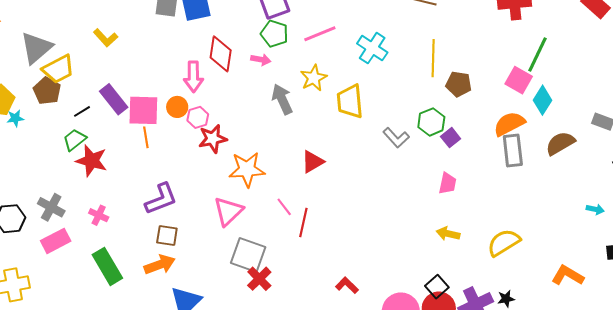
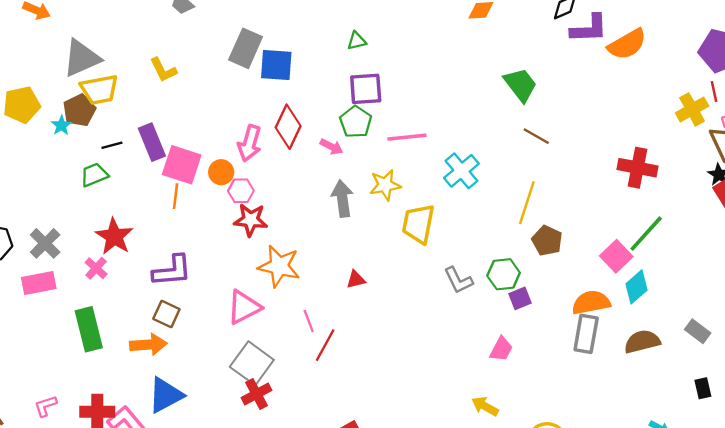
cyan star: (15, 118) -> (61, 125), moved, turned 30
red star: (91, 161) -> (114, 236), moved
red triangle: (313, 162) -> (356, 280), size x0.7

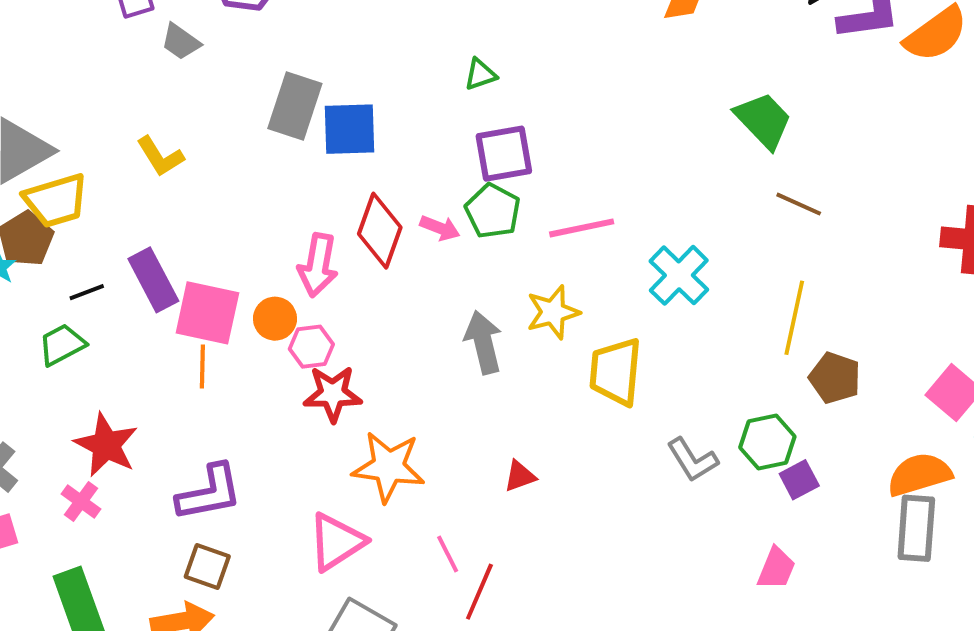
pink arrow: (331, 147) -> (440, 228), moved

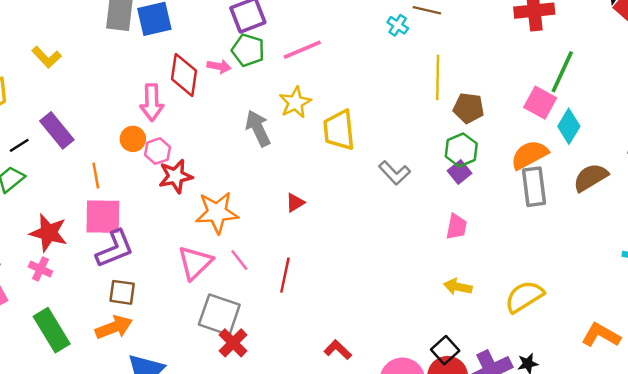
cyan cross: (679, 275) -> (398, 25), moved, size x0.6
pink square: (207, 313) -> (103, 217), moved
green hexagon: (767, 442) -> (461, 150), moved
pink line: (448, 554) -> (239, 260), moved

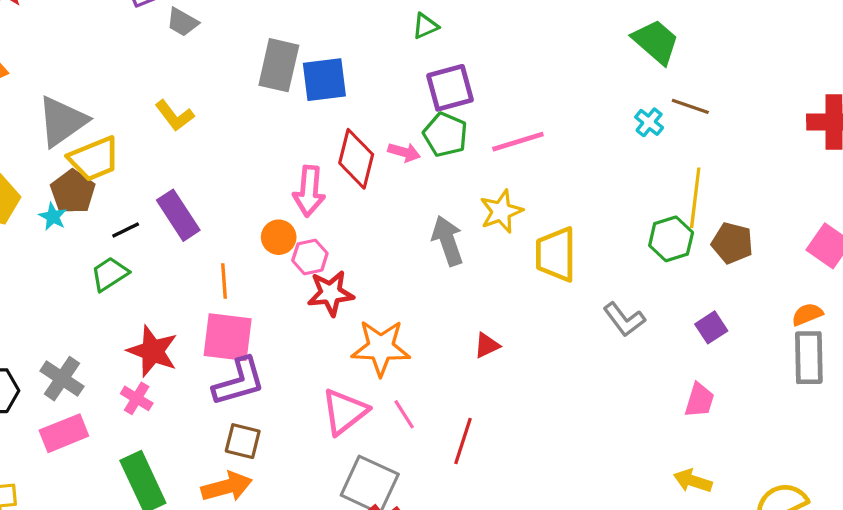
green hexagon: (461, 150) -> (671, 239), moved
orange semicircle: (529, 155) -> (807, 314), size x0.6

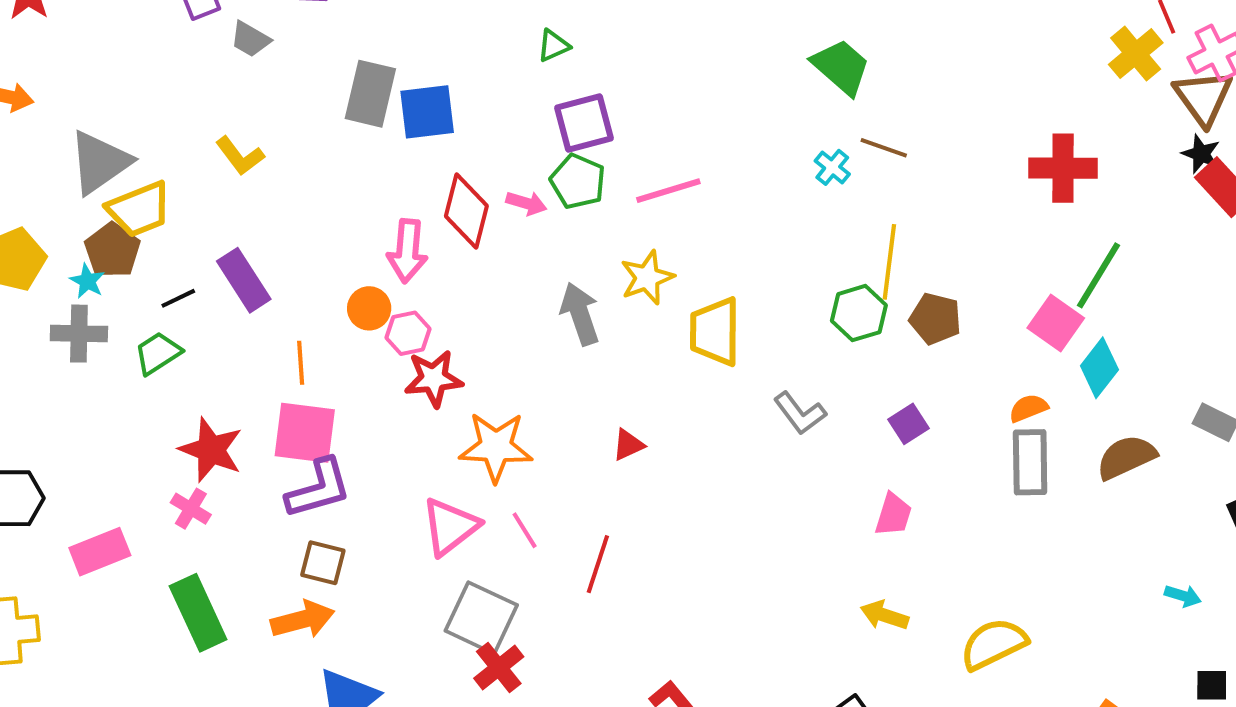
gray cross: (62, 379) -> (79, 334), moved, turned -33

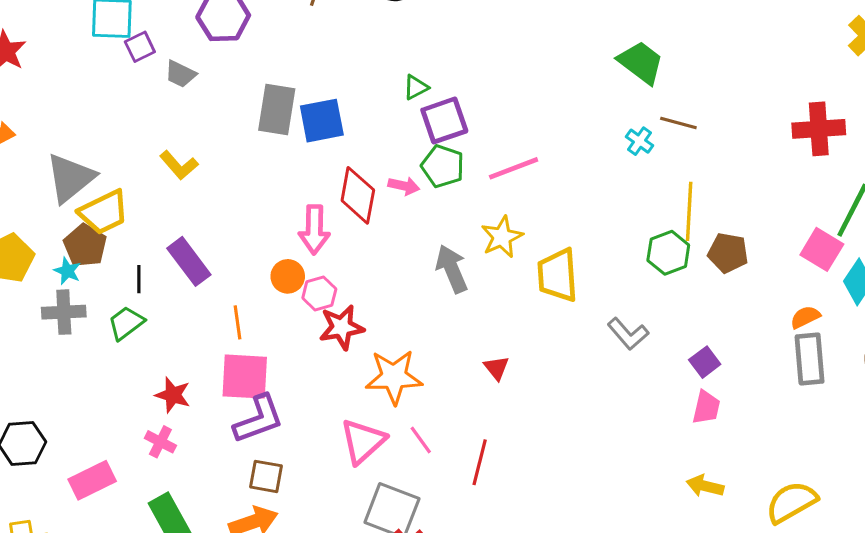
green triangle: (553, 46) -> (416, 87), moved
black line: (178, 298) -> (139, 279), turned -60
purple square: (909, 424) -> (705, 362), moved
red triangle: (628, 445) -> (497, 368), turned -40
red star: (211, 450) -> (173, 395), size x0.7

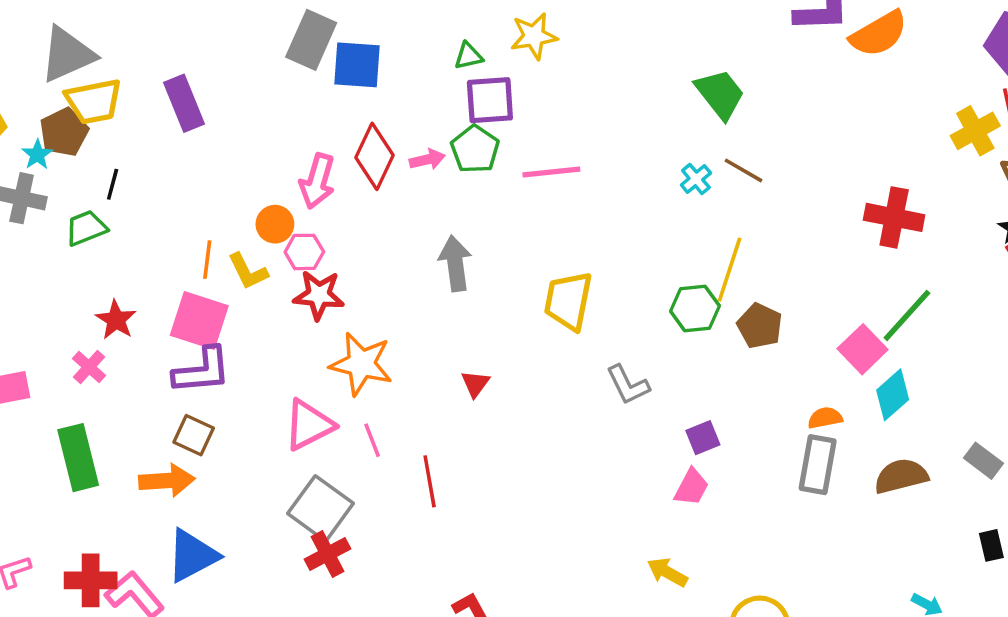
yellow L-shape: (179, 165) -> (248, 271), moved
pink arrow: (404, 186) -> (427, 159), turned -40
yellow star: (502, 237) -> (534, 36), moved
purple rectangle: (189, 261) -> (184, 103), moved
red line: (480, 462) -> (430, 481), turned -39

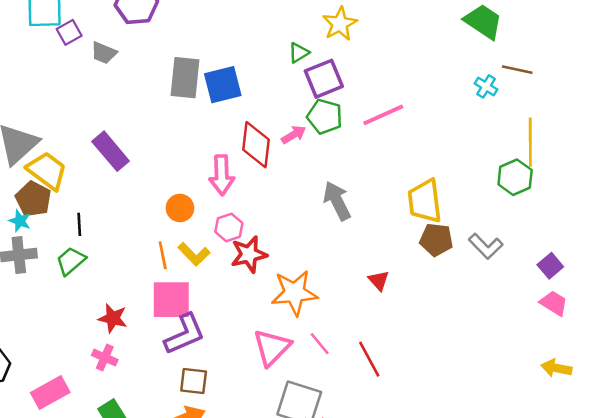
yellow trapezoid: (94, 101) -> (47, 171), turned -114
orange circle: (275, 224) -> (180, 208), moved
brown pentagon: (760, 326) -> (436, 240), moved
pink trapezoid: (691, 487) -> (554, 303), turned -68

